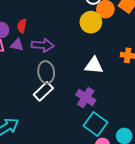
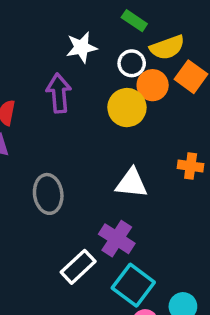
purple arrow: (43, 45) -> (59, 93), moved, turned -100
white rectangle: (43, 91) -> (78, 267), moved

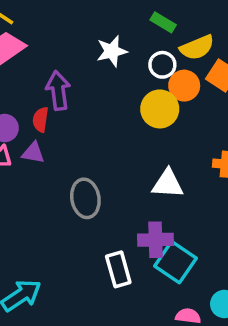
purple arrow: (59, 93) -> (58, 91), moved
purple cross: (117, 239) -> (156, 240), turned -32
white rectangle: (78, 267) -> (118, 269), turned -60
cyan square: (133, 285) -> (175, 262), moved

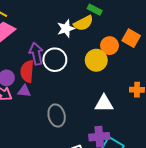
yellow semicircle: (197, 47) -> (83, 23), moved
white circle: (162, 65) -> (55, 60), moved, size x1.5
red semicircle: (40, 120) -> (27, 71), size x1.5

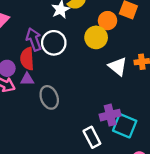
white triangle: (104, 104) -> (118, 66), moved, turned 48
gray ellipse: (57, 116) -> (49, 97), moved

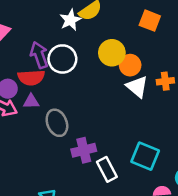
orange circle: (108, 21) -> (130, 65), moved
red semicircle: (27, 59) -> (31, 78), turned -90
purple cross: (110, 115) -> (84, 150), moved

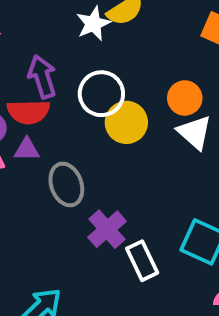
yellow circle: (112, 53) -> (126, 122), moved
white circle: (62, 59) -> (101, 94), moved
purple cross: (84, 150) -> (107, 229), turned -30

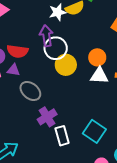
purple arrow: (42, 77) -> (46, 36), moved
white triangle: (195, 132) -> (99, 76), turned -48
gray ellipse: (66, 184) -> (30, 91), turned -40

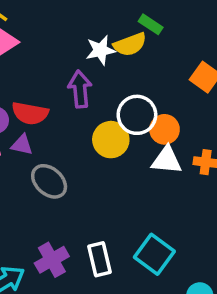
white circle: (56, 48) -> (137, 115), moved
purple cross: (47, 117) -> (52, 260), moved

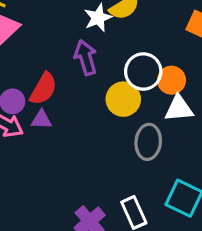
red semicircle: (30, 113) -> (43, 89), turned -60
gray ellipse: (49, 181) -> (148, 142), moved, turned 64

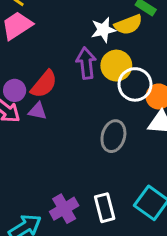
yellow circle: (123, 99) -> (116, 66), moved
gray ellipse: (148, 142) -> (113, 136), moved

